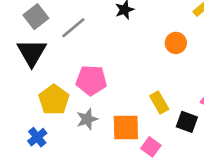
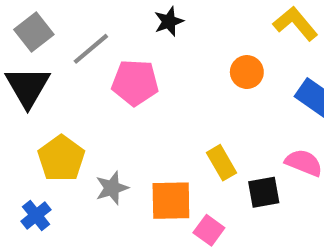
pink pentagon: (91, 80) -> (135, 83), moved
black square: (187, 122) -> (264, 192), turned -30

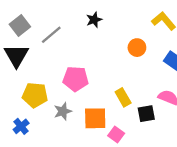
pink pentagon: (135, 83) -> (76, 79), moved
yellow pentagon: (61, 158) -> (35, 95), turned -30

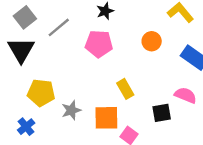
pink pentagon: (76, 79) -> (99, 44), moved
yellow rectangle: (123, 97) -> (125, 89), moved

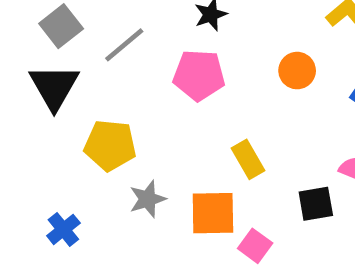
yellow pentagon: (41, 93) -> (110, 145), moved

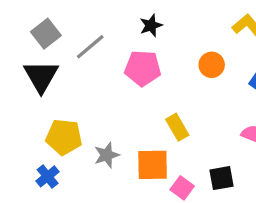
yellow pentagon: (110, 145) -> (64, 137), moved
black square: (316, 204) -> (221, 178), moved

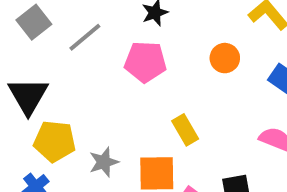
black triangle: (41, 76) -> (28, 96), moved

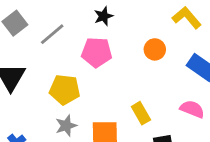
yellow rectangle: (185, 130) -> (141, 113), moved
yellow pentagon: (55, 141) -> (65, 90), moved

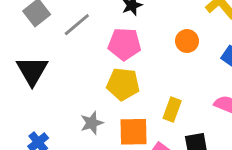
yellow pentagon: (65, 90) -> (123, 84), moved
yellow rectangle: (141, 113) -> (172, 109), turned 50

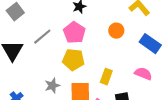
gray line: (77, 25) -> (42, 37), moved
pink pentagon: (124, 44) -> (74, 33), turned 30

